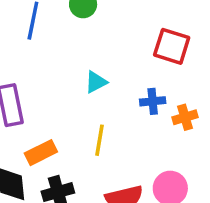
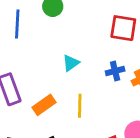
orange rectangle: (41, 153) -> (44, 105), moved

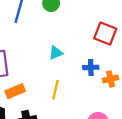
orange rectangle: (44, 105) -> (15, 91), moved

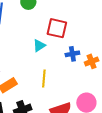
red square: (105, 34) -> (57, 28), moved

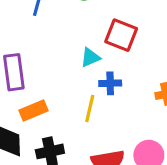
blue cross: (72, 54) -> (110, 83), moved

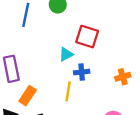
orange rectangle: (34, 110) -> (28, 96), turned -30

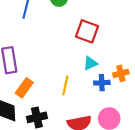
cyan triangle: (66, 54) -> (90, 63), moved
blue cross: (82, 72) -> (102, 83), moved

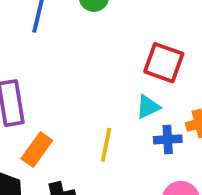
red square: (87, 31) -> (164, 63), moved

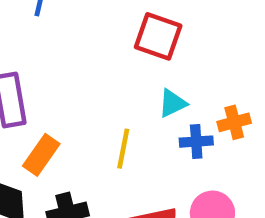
red square: (164, 63) -> (158, 36), moved

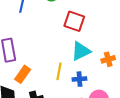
cyan triangle: (173, 103) -> (81, 51), size x1.5
blue cross: (196, 142) -> (79, 79), moved

